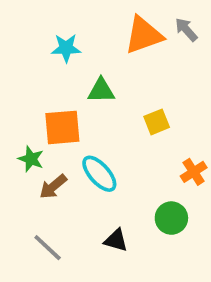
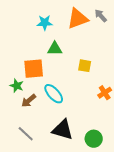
cyan star: (66, 48) -> (45, 23), moved
yellow square: (157, 122) -> (85, 66), turned 32
green circle: (171, 218) -> (94, 139), moved
black triangle: (116, 240) -> (63, 130), size x1.6

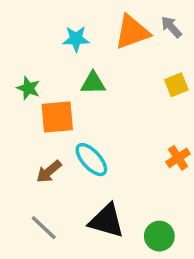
yellow square: (85, 66) -> (176, 85), moved, turned -32
green star: (17, 86) -> (28, 88), moved

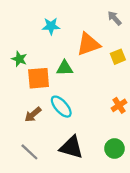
orange triangle: (132, 32) -> (88, 44), moved
green triangle: (93, 83) -> (65, 68), moved
green circle: (159, 236) -> (114, 148), moved

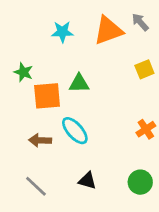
orange triangle: (88, 44) -> (108, 30), moved
brown arrow: (33, 114) -> (40, 140), turned 42
black triangle: (71, 147) -> (87, 181), size x0.6

